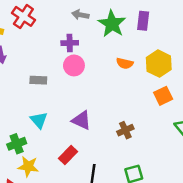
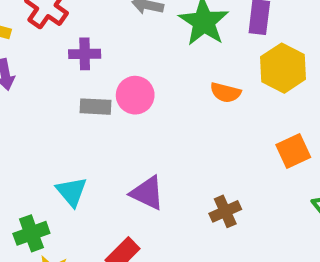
purple cross: (70, 43) -> (85, 54), moved
yellow hexagon: (159, 64) -> (283, 68), moved
gray rectangle: (38, 80) -> (96, 107), moved

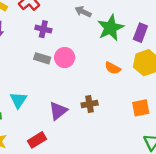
purple triangle: (147, 193) -> (58, 111), turned 42
brown cross: (225, 211) -> (90, 104), moved

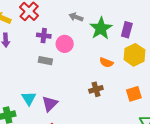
pink circle: (65, 58) -> (65, 44), moved
brown cross: (90, 104) -> (96, 89), moved
purple triangle: (58, 111) -> (50, 104), moved

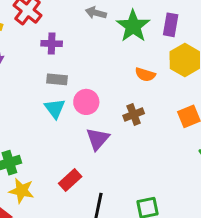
pink circle: (65, 44) -> (86, 102), moved
cyan triangle: (29, 98) -> (55, 109), moved
purple triangle: (50, 104) -> (98, 139), moved

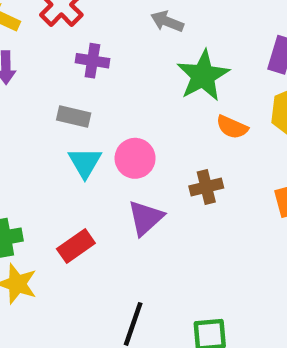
green star: (133, 26) -> (203, 76), moved
gray rectangle: (57, 79) -> (74, 116), moved
red rectangle: (70, 180) -> (76, 246), moved

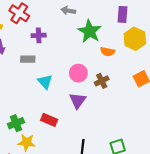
gray rectangle: (74, 116) -> (28, 59), moved
pink circle: (135, 158) -> (78, 73), moved
red rectangle: (76, 246) -> (49, 120), turned 70

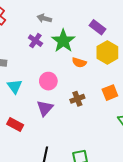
purple rectangle: (122, 14) -> (97, 27), turned -63
purple cross: (39, 35) -> (35, 41), moved, turned 32
brown cross: (102, 81) -> (77, 99), moved

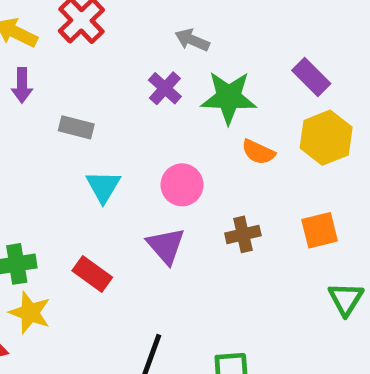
green star: (63, 41) -> (229, 97), turned 30
purple triangle: (45, 108) -> (166, 246), turned -30

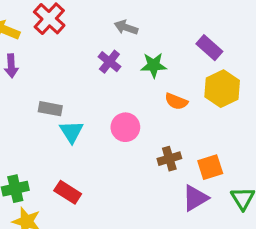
green star: (229, 97) -> (154, 65), size x0.7
gray rectangle: (76, 127) -> (50, 109), moved
orange square: (320, 230) -> (210, 167), moved
purple triangle: (166, 246) -> (195, 198), moved, turned 44

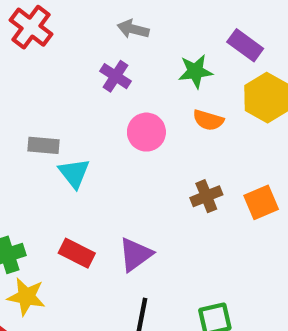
green star: (154, 65) -> (195, 71), moved
pink circle: (125, 127) -> (146, 132), moved
purple triangle: (195, 198) -> (135, 255), moved

